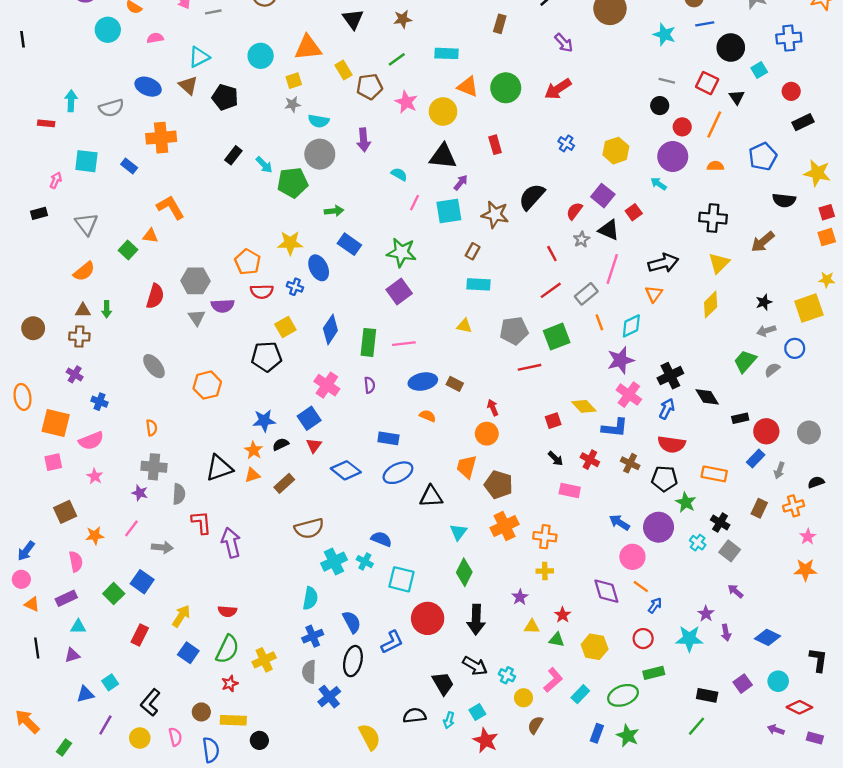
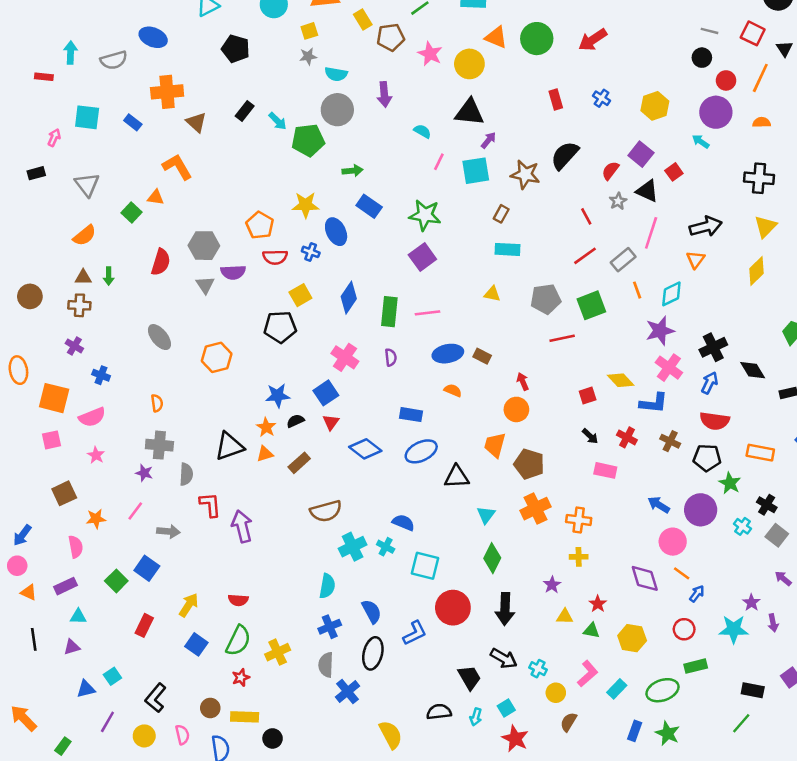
brown triangle: (188, 85) -> (196, 122), moved
red rectangle: (495, 145) -> (556, 100), moved

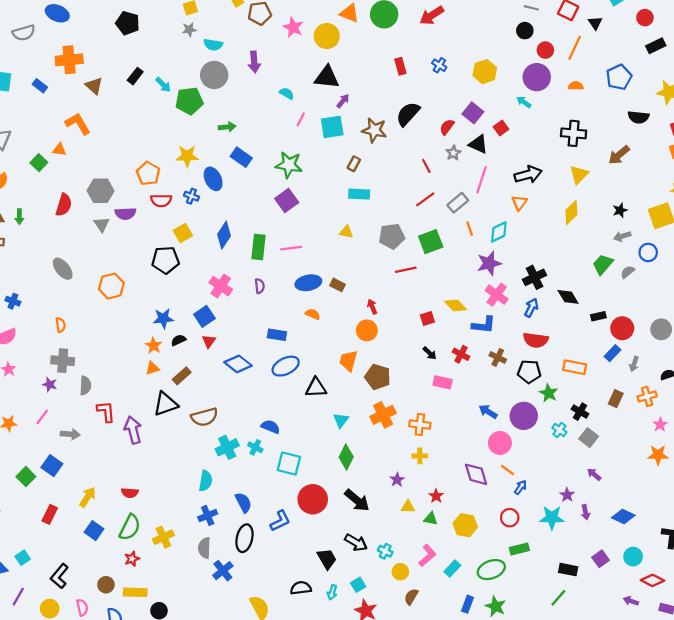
black triangle: (229, 446) -> (165, 404), moved
black arrow: (505, 609) -> (357, 500), turned -52

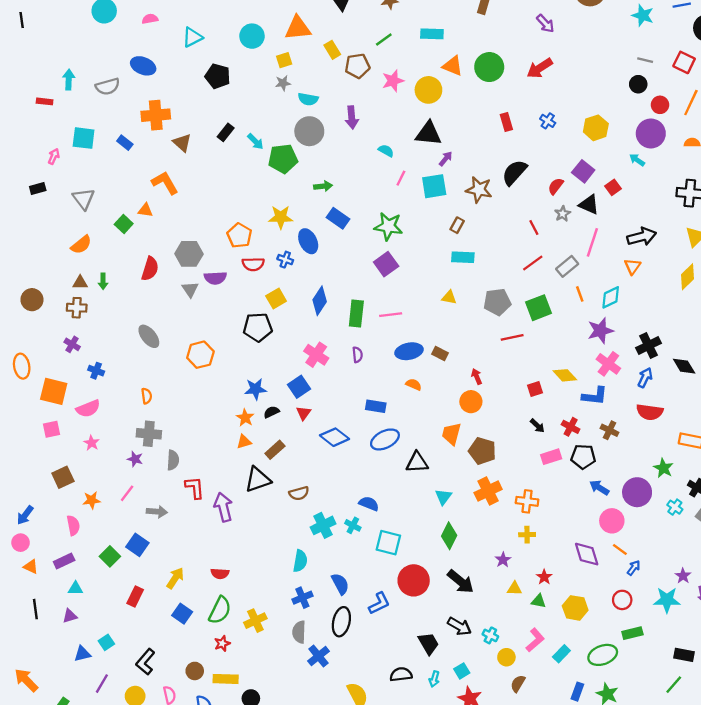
pink star: (293, 27) -> (393, 81), turned 30
black pentagon: (529, 372) -> (583, 457), moved
pink rectangle: (443, 382) -> (551, 457), turned -30
brown semicircle: (204, 417) -> (299, 493), size x0.7

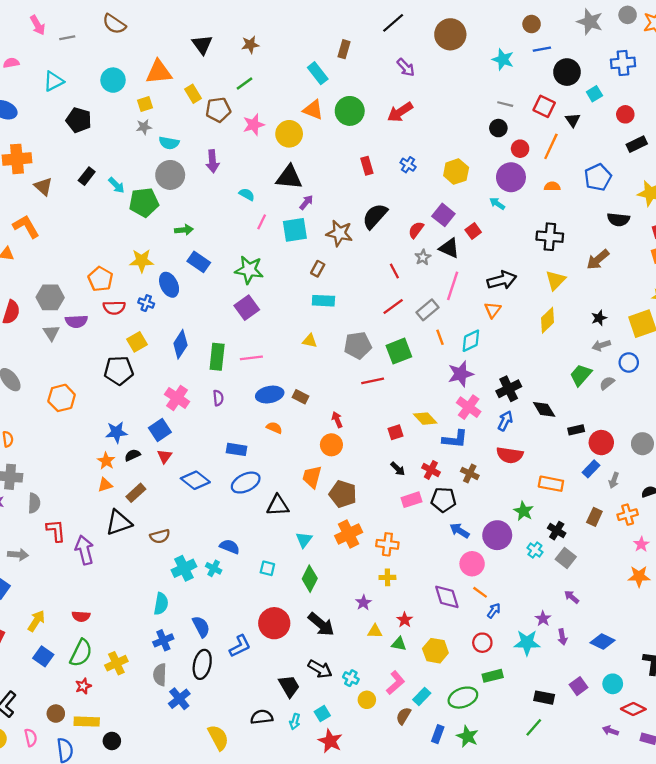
cyan rectangle: (432, 34) -> (318, 73), moved, turned 50
cyan square: (388, 543) -> (267, 568), moved, size x0.6
brown semicircle: (518, 684) -> (403, 716), moved

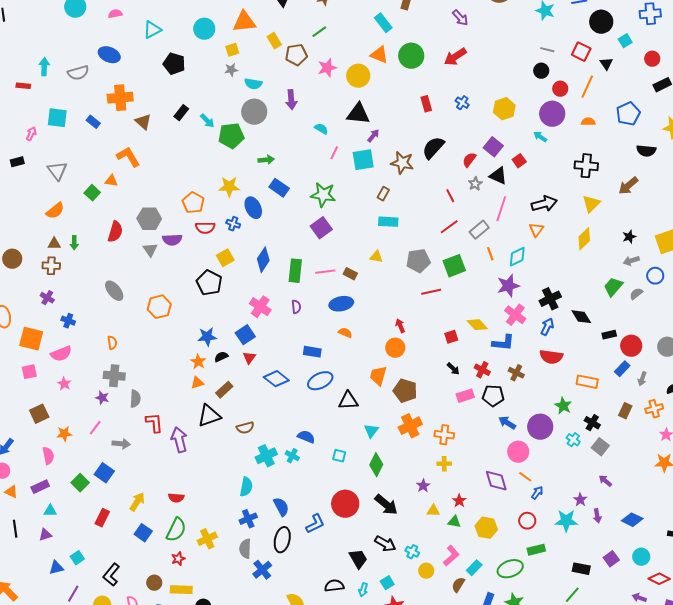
black pentagon: (119, 370) -> (209, 283), turned 30
brown rectangle: (301, 397) -> (350, 274), moved

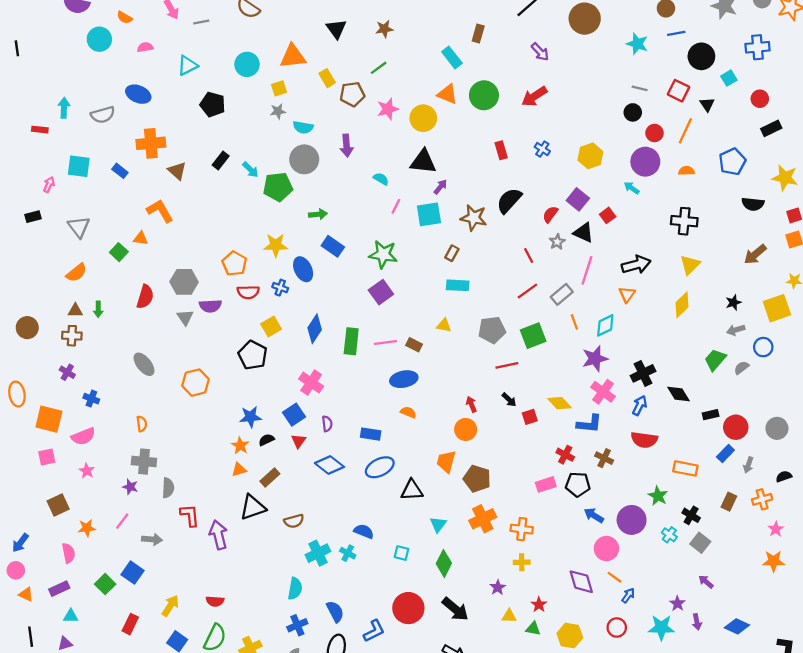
brown arrow: (628, 186) -> (755, 254), moved
purple semicircle: (296, 307) -> (327, 424), moved
black arrow: (453, 369) -> (509, 400), moved

